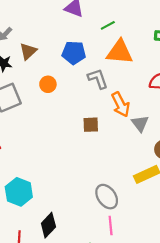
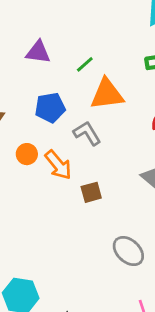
orange arrow: (121, 105) -> (58, 165), moved
gray ellipse: (107, 197) -> (128, 251), moved

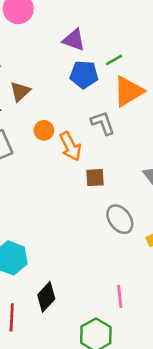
orange triangle: (107, 94) -> (128, 91), turned -36
blue pentagon: (50, 108) -> (84, 74), moved
gray ellipse: (128, 251) -> (120, 219), moved

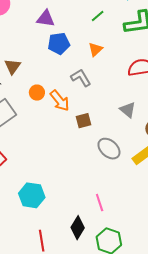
green line: (114, 60) -> (98, 16), moved
orange triangle: (128, 91) -> (95, 49), size x0.6
pink line: (120, 296) -> (100, 203), moved
black diamond: (46, 297) -> (78, 228), moved

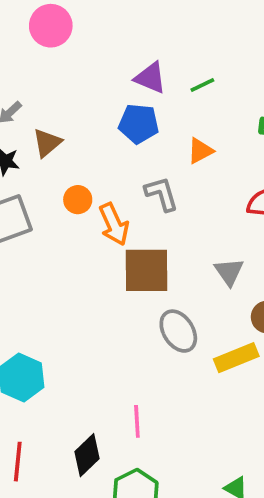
green line: (98, 16) -> (202, 85), moved
purple triangle: (46, 18) -> (150, 78), moved
brown square: (84, 121) -> (146, 270), size x1.8

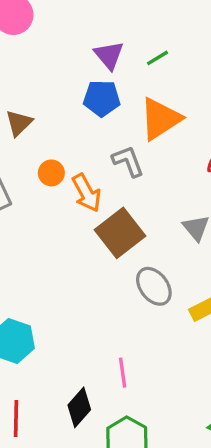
purple triangle: (150, 78) -> (109, 55), turned 32
orange triangle: (200, 151) -> (160, 119), size x1.8
brown square: (146, 270) -> (120, 233), turned -33

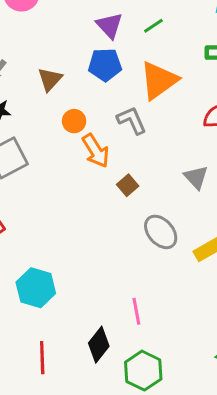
brown triangle: (19, 123) -> (50, 79), moved
orange circle: (51, 173) -> (74, 121), moved
brown square: (120, 233) -> (128, 185), size x0.5

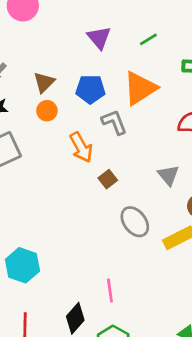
green line: (153, 26) -> (148, 39), moved
blue pentagon: (105, 65) -> (90, 89), moved
orange circle: (74, 121) -> (47, 111), moved

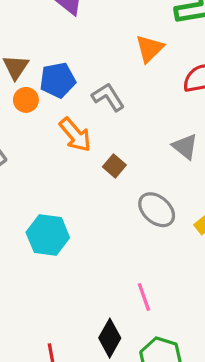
orange triangle: (140, 88) -> (150, 49), moved, size x0.7
blue pentagon: (90, 89) -> (58, 80), moved
cyan hexagon: (22, 265) -> (48, 235), moved

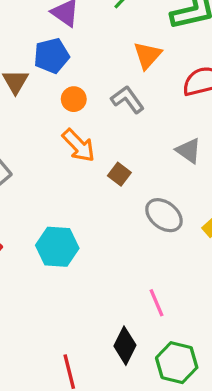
blue pentagon: (58, 80) -> (52, 56), moved
gray L-shape: (108, 97) -> (128, 99), moved
orange circle: (26, 100) -> (74, 99), moved

